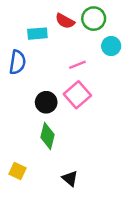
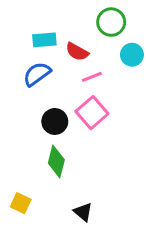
red semicircle: (65, 21) -> (77, 52), moved
blue semicircle: (17, 62) -> (37, 74), moved, turned -135

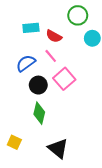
blue semicircle: (37, 74) -> (26, 63), moved
pink line: (92, 77) -> (51, 56), moved, turned 72
black triangle: (83, 212) -> (58, 148), size x1.5

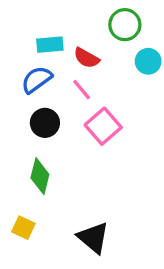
blue semicircle: (26, 63) -> (37, 80), moved
black circle: (38, 85) -> (45, 123), moved
green diamond: (39, 113) -> (40, 176), moved

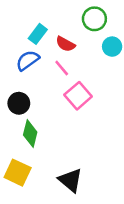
cyan rectangle: (50, 45) -> (38, 34), turned -48
black circle: (45, 123) -> (19, 103), moved
yellow square: (23, 228) -> (18, 173), size x1.5

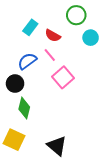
blue semicircle: (28, 60) -> (27, 61), moved

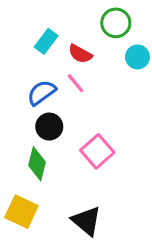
pink square: (63, 77) -> (97, 151), moved
black circle: (15, 84) -> (49, 127), moved

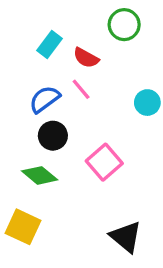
cyan circle: (137, 57) -> (147, 103), moved
green diamond: (37, 164) -> (40, 175), turned -64
black triangle: (86, 221) -> (126, 237), moved

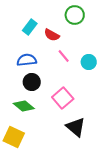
pink line: (81, 89) -> (64, 56), moved
blue semicircle: (45, 99) -> (27, 60), turned 30
black triangle: (126, 237) -> (76, 127), moved

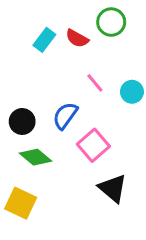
red semicircle: (52, 35) -> (77, 38), moved
blue semicircle: (27, 60) -> (65, 116), moved, turned -48
black circle: (32, 82) -> (22, 121), moved

